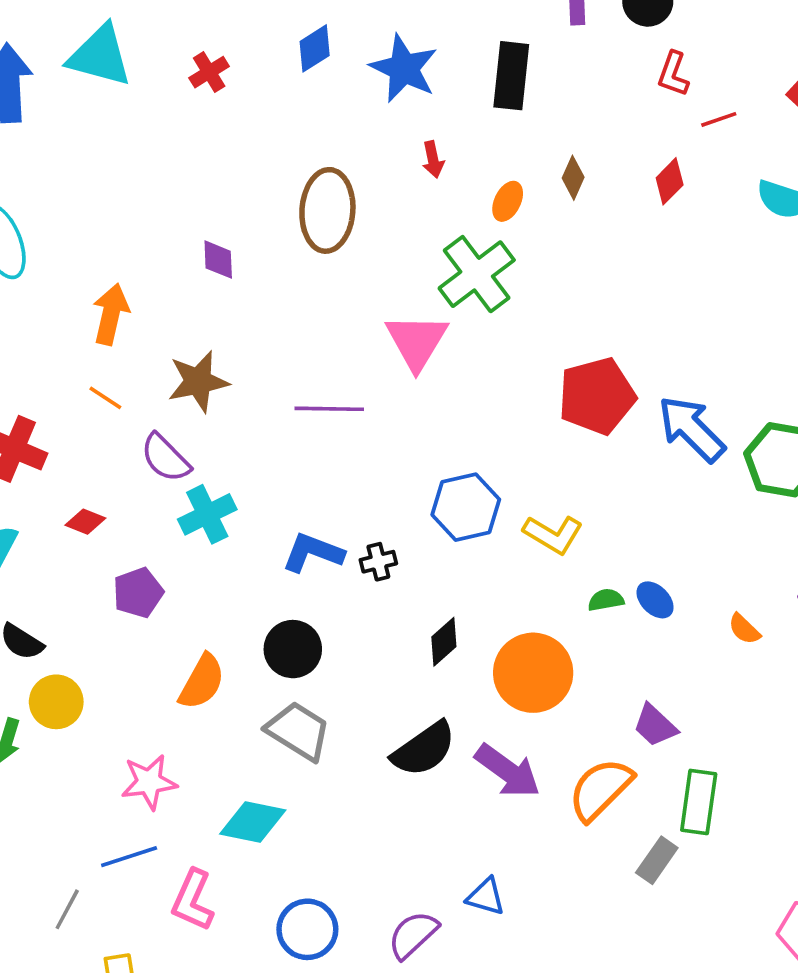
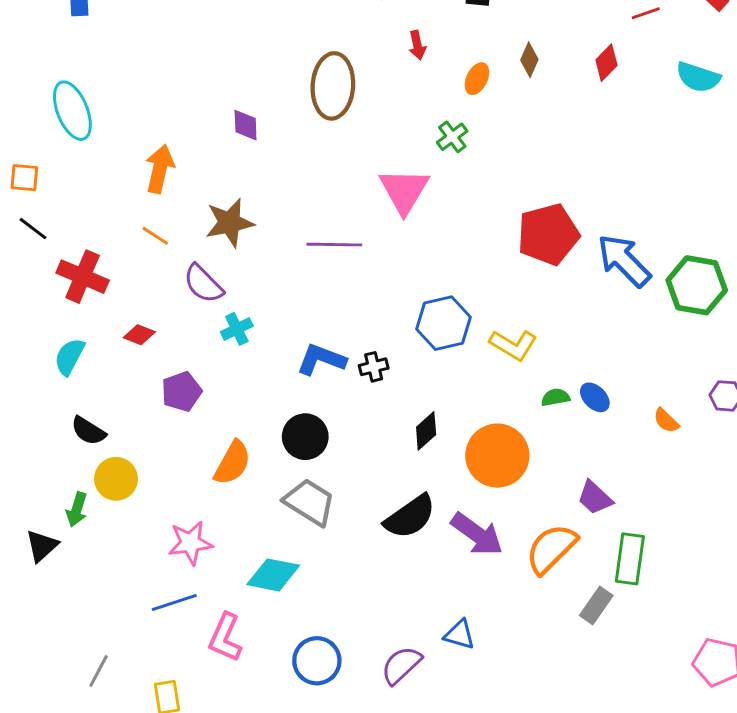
green cross: (477, 274) -> (452, 137), size x0.5
cyan cross: (207, 514) -> (237, 329), size x0.7
gray line: (67, 909) -> (99, 671), moved

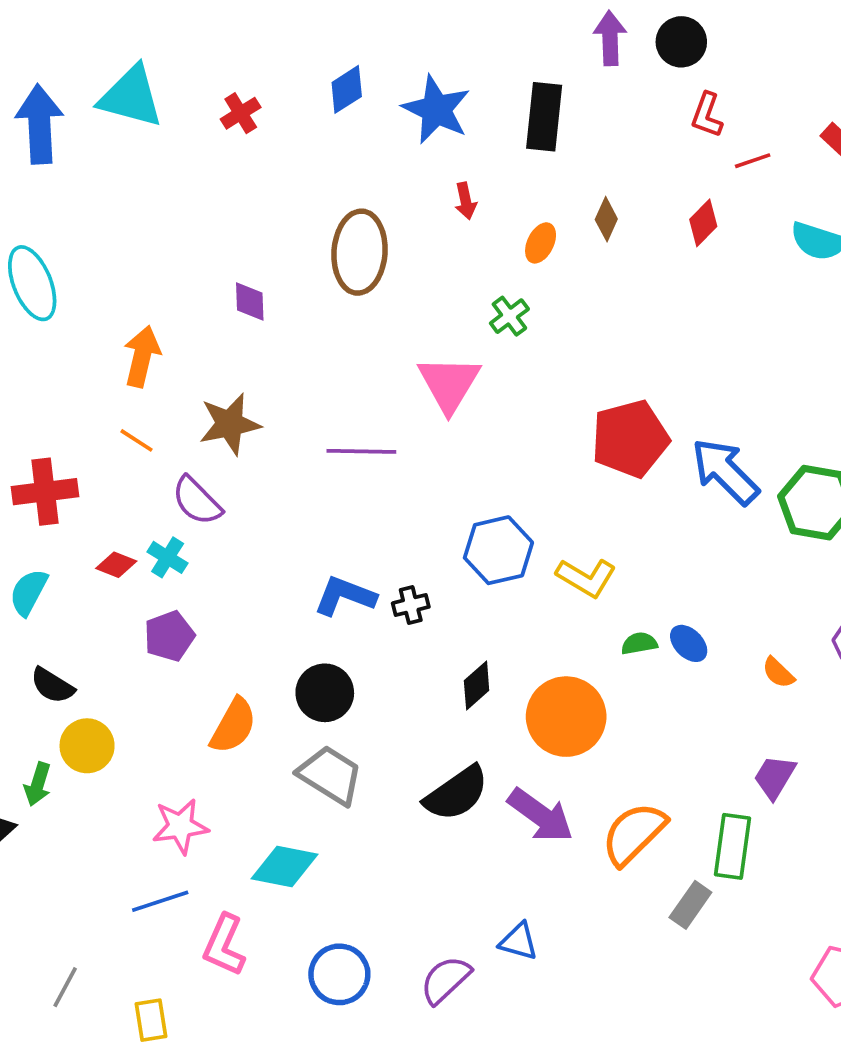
red cross: (83, 277) -> (45, 492), turned -30
cyan cross: (237, 329) -> (168, 557), moved, turned -32
purple trapezoid: (595, 498) -> (775, 777), moved, turned 78

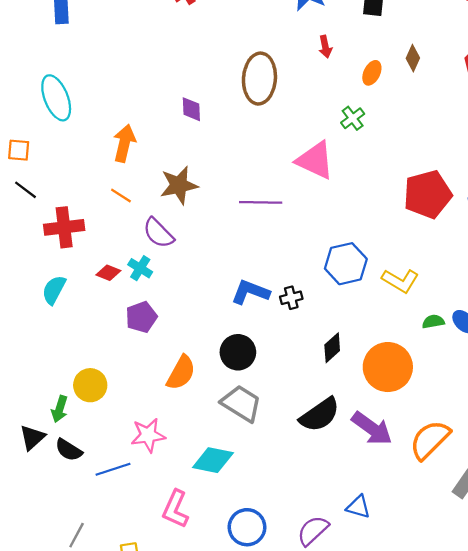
pink triangle: (449, 384) -> (315, 160), turned -36
black semicircle: (52, 685) -> (69, 450), moved
blue line: (160, 901) -> (113, 469), moved

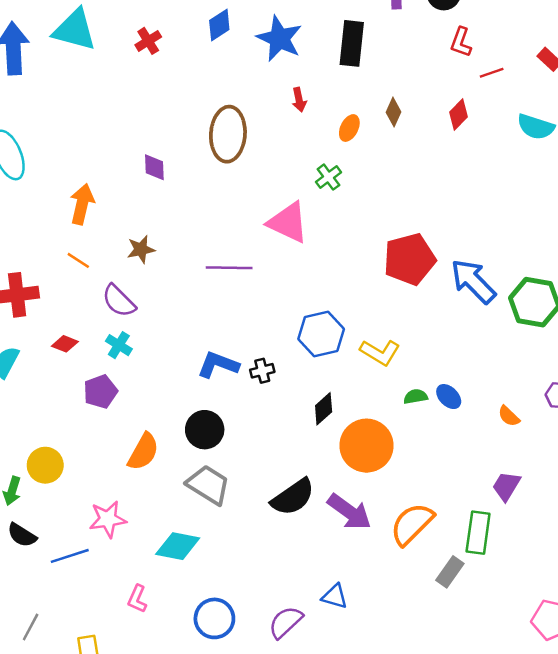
brown star: (179, 185) -> (141, 249), size x0.7
cyan cross: (140, 268) -> (119, 345), moved
black diamond: (332, 348) -> (324, 409), moved
pink L-shape: (175, 509) -> (137, 599), size x0.7

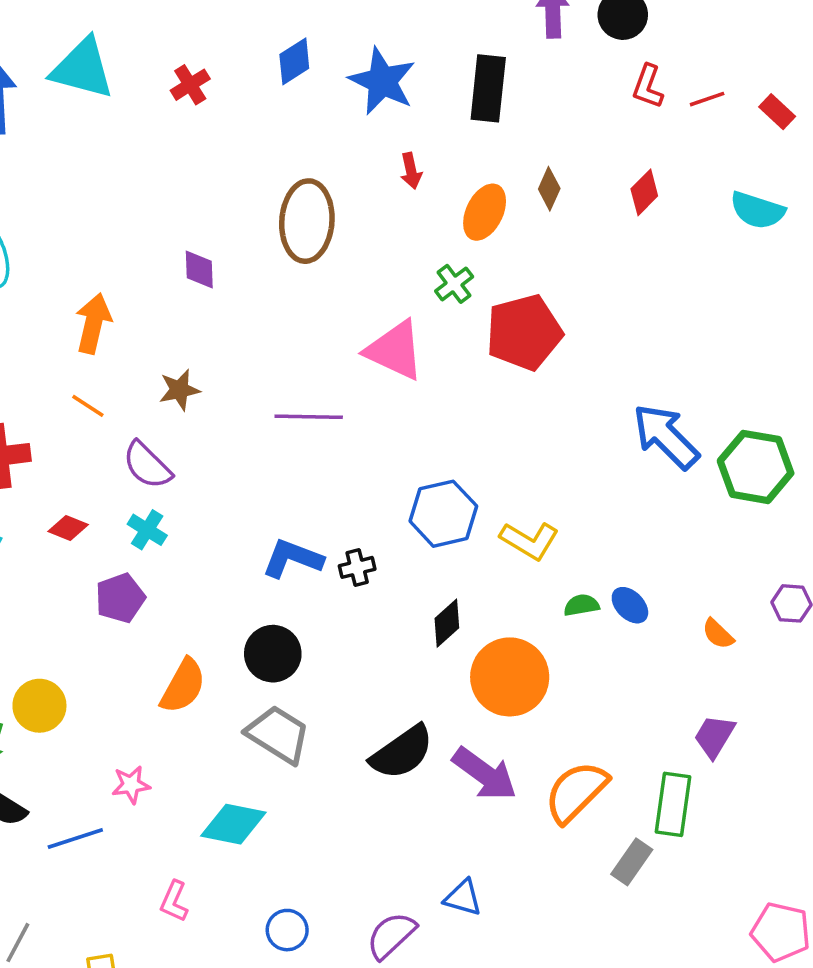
red line: (492, 73) -> (707, 99), moved
orange ellipse: (349, 128) -> (485, 212), size x1.4
red pentagon: (409, 259) -> (524, 332), moved
pink star: (108, 519) -> (131, 785), size x0.7
blue circle: (214, 618) -> (287, 930), size x0.7

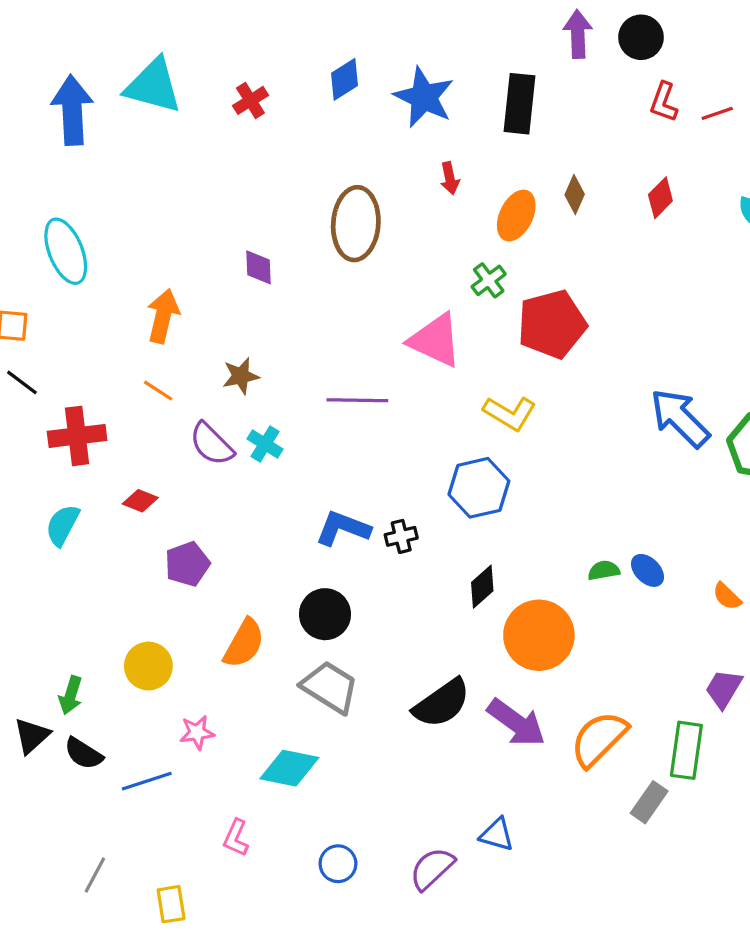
cyan cross: (147, 530) -> (265, 444), moved
yellow L-shape: (529, 541) -> (510, 413), moved
yellow circle: (39, 706) -> (148, 666), moved

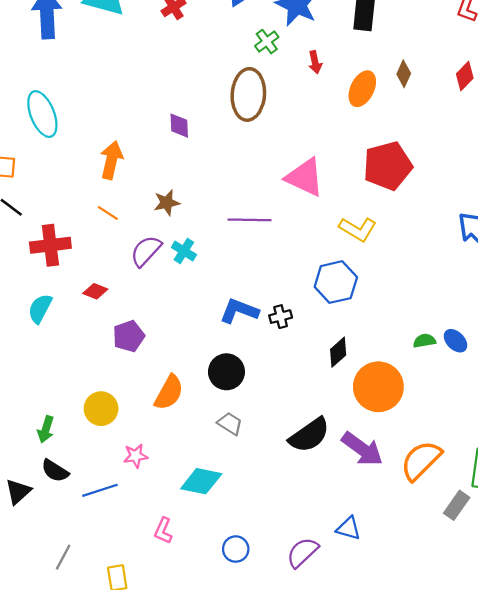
green cross: (489, 280) -> (267, 42), moved
purple semicircle: (212, 444) -> (146, 251), turned 88
gray trapezoid: (330, 687) -> (230, 424), size x0.6
black triangle: (32, 736) -> (18, 491), moved

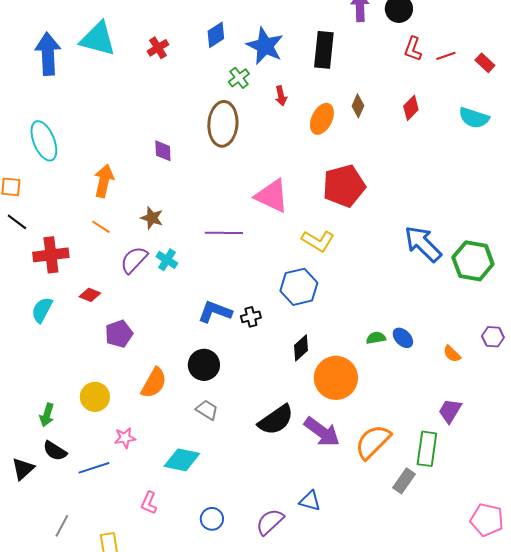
brown star: (167, 203) -> (152, 218), turned 30

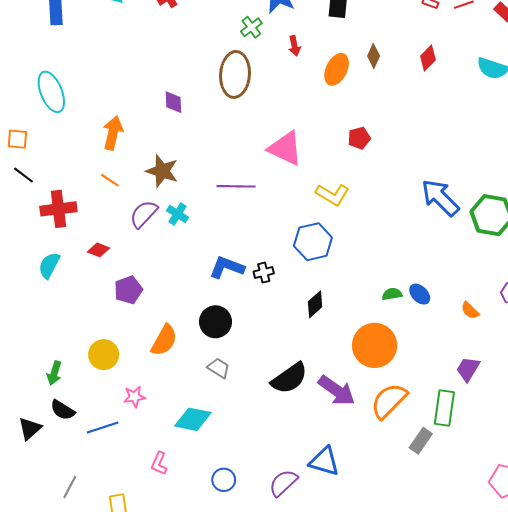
red pentagon: (344, 186) -> (359, 138), size x0.5
brown star: (152, 218) -> (162, 171), size x1.4
orange circle: (336, 378) -> (375, 345), moved
blue triangle: (310, 501) -> (324, 461), size x1.4

